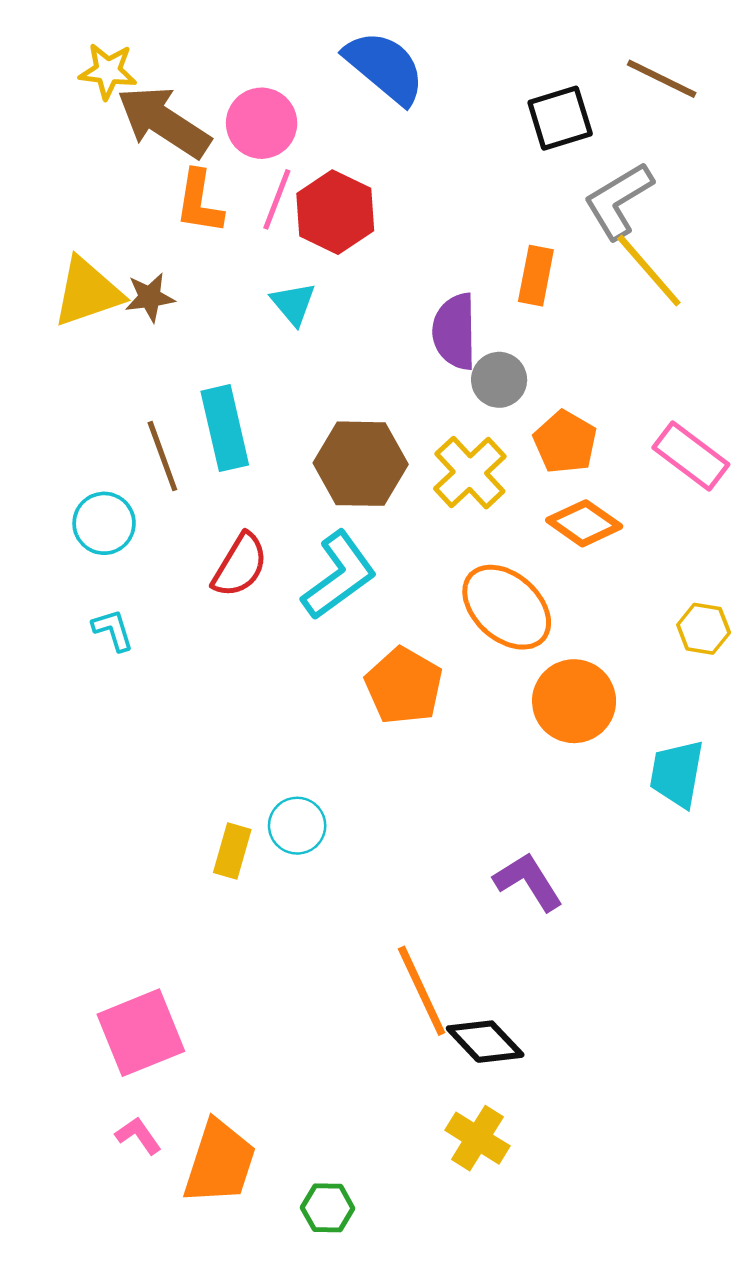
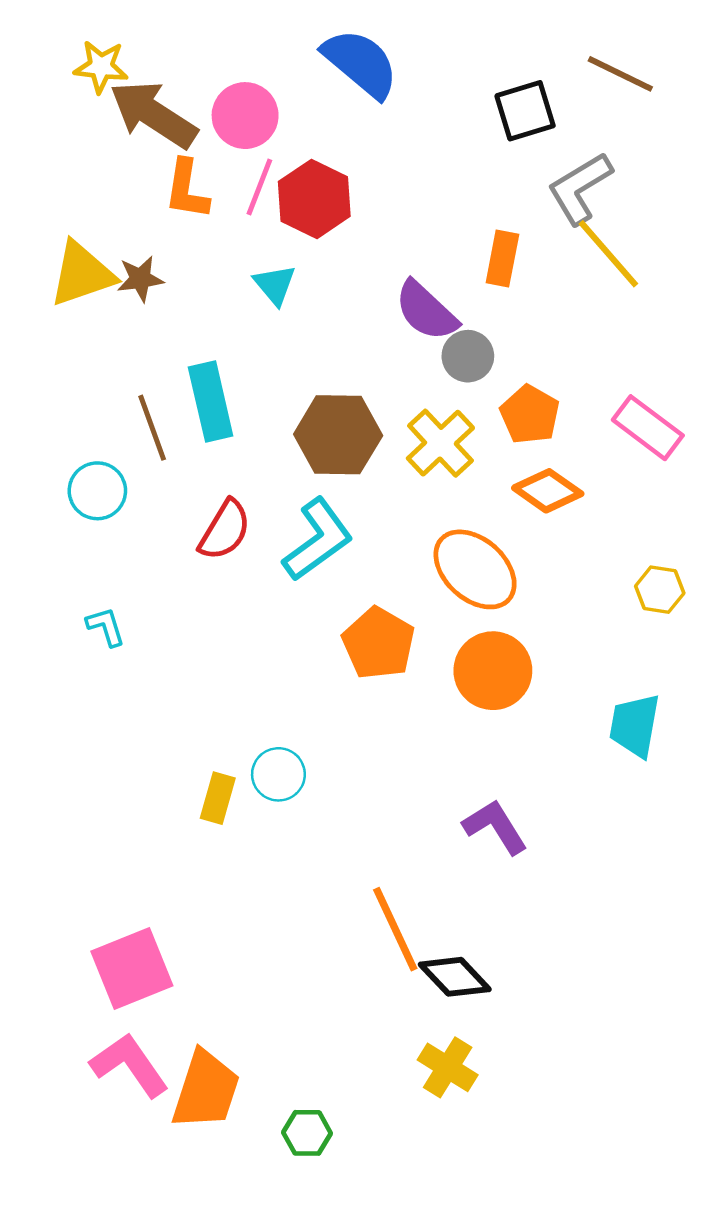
purple semicircle: (455, 332) -> (426, 311), turned -46
cyan L-shape: (113, 630) -> (106, 627), moved
orange circle: (574, 701) -> (493, 671), moved
pink L-shape: (138, 1136) -> (130, 1065), size x1.8

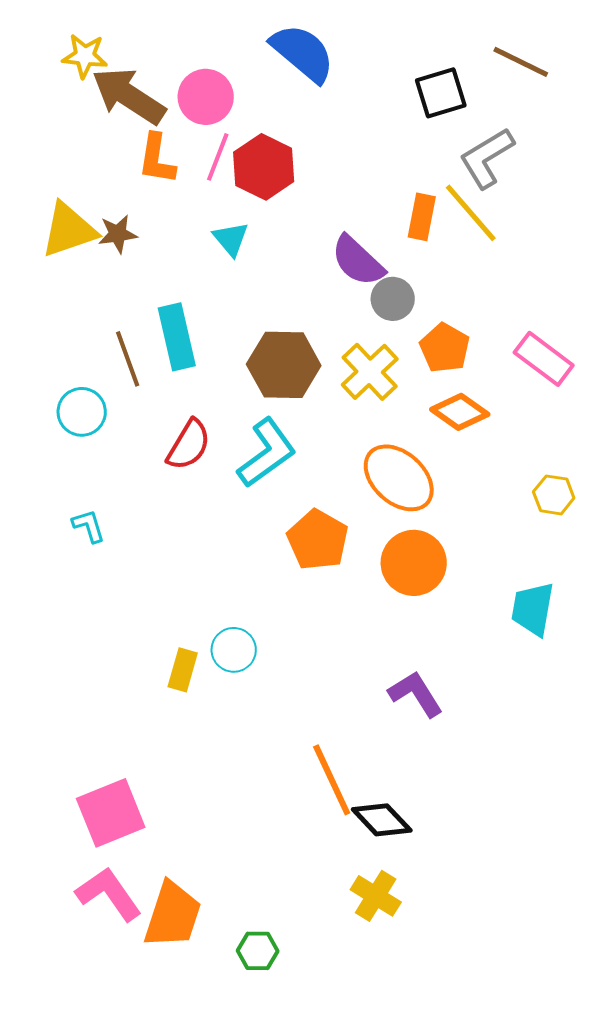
yellow line: (608, 254) -> (471, 213), moved

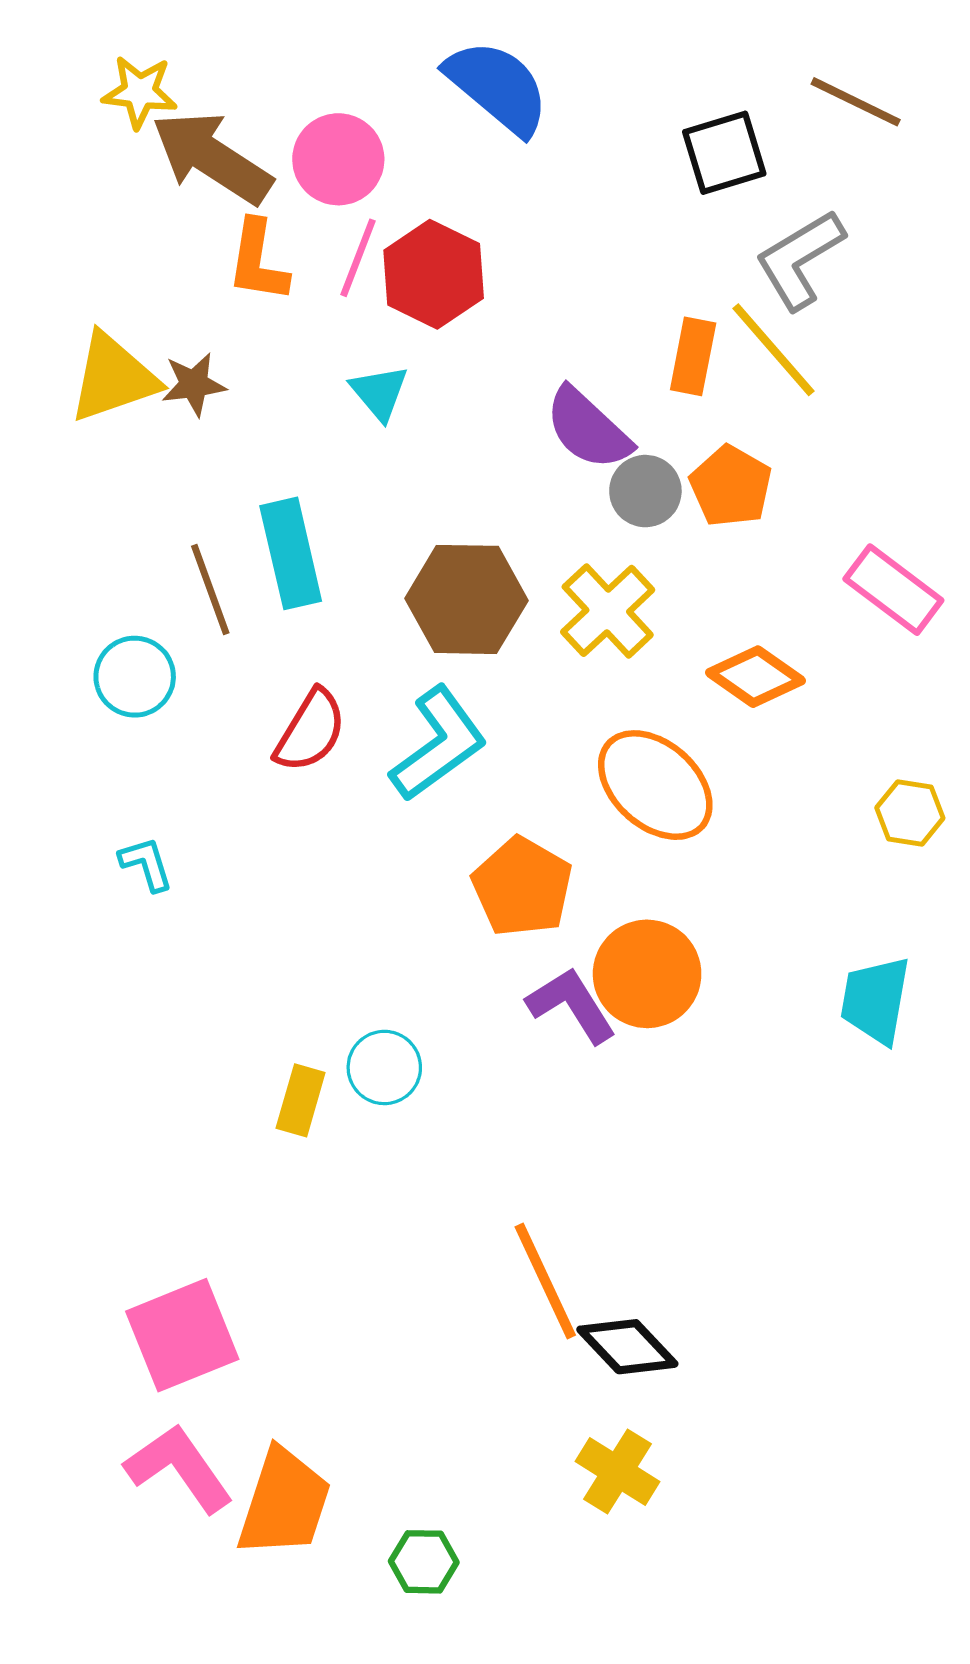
orange pentagon: (445, 348) -> (731, 486), moved
orange circle: (414, 563) -> (647, 974), moved
purple L-shape: (416, 694) -> (572, 1005), moved

